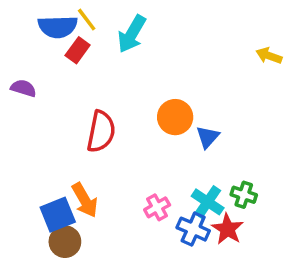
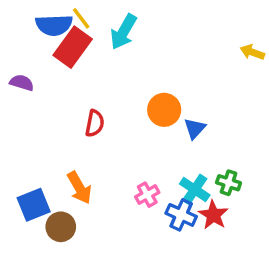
red rectangle: (78, 50) -> (73, 47), size x1.6
red semicircle: (101, 132) -> (95, 123), size x0.7
blue square: (58, 215) -> (34, 205), moved

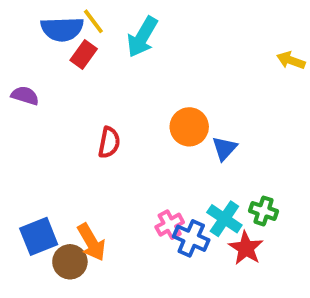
red rectangle: (73, 47) -> (84, 55), size x0.6
orange arrow: (79, 188) -> (91, 242), moved
blue cross: (181, 215) -> (191, 238), moved

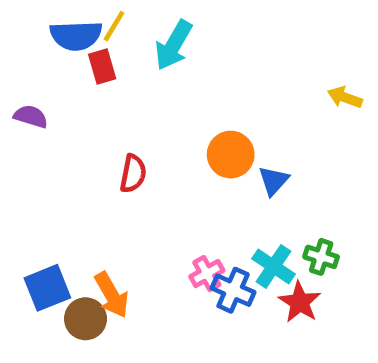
yellow line: (93, 21) -> (114, 26), turned 68
red rectangle: (84, 55) -> (102, 66), turned -52
yellow arrow: (291, 60) -> (345, 97), moved

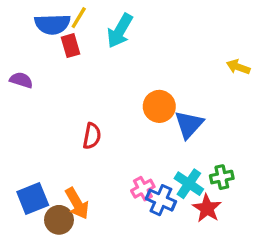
red semicircle: (133, 174) -> (92, 136), moved
blue triangle: (273, 181) -> (189, 124), size x1.4
green cross: (321, 257) -> (222, 177), turned -30

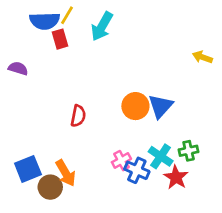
orange circle: (159, 106) -> (135, 106), moved

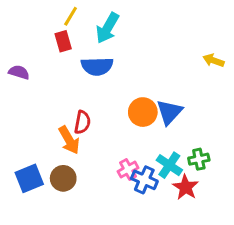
blue semicircle: (45, 21) -> (97, 66), moved
orange arrow: (66, 173) -> (69, 140), moved
brown circle: (50, 187) -> (63, 178), moved

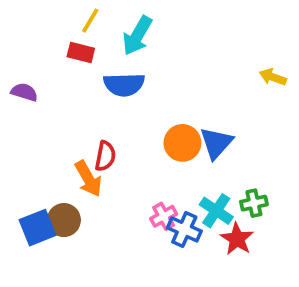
red rectangle: (63, 41) -> (81, 53), turned -60
brown circle: (63, 178) -> (64, 220), moved

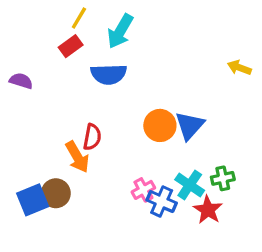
red rectangle: (81, 53) -> (71, 46), turned -50

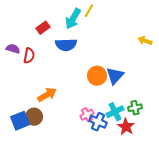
yellow line: (79, 18) -> (89, 11), moved
red semicircle: (92, 137) -> (29, 56), moved
orange arrow: (77, 157) -> (47, 95), turned -90
cyan cross: (190, 185) -> (115, 112), turned 30

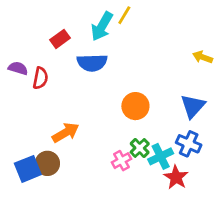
blue triangle: (115, 76) -> (193, 106), moved
green cross: (135, 108) -> (140, 148), moved, turned -32
blue cross: (98, 122) -> (189, 144), moved

